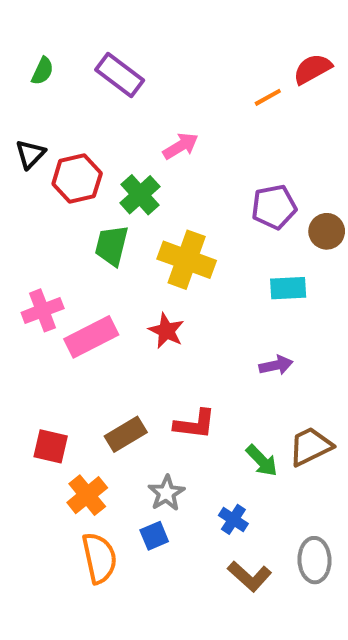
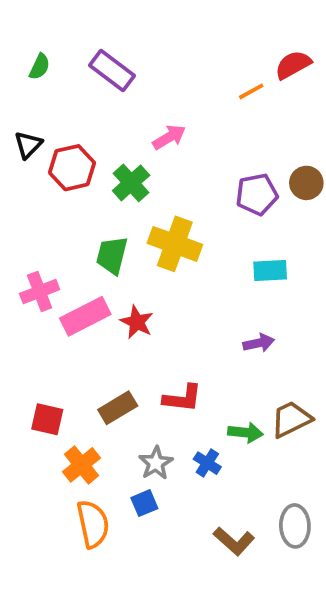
brown circle: (327, 231) -> (306, 183), moved
green trapezoid: (112, 245) -> (112, 255), moved
red star: (166, 331) -> (137, 322), moved
green arrow: (262, 461) -> (245, 433), turned -40
blue cross: (233, 519) -> (207, 463), moved

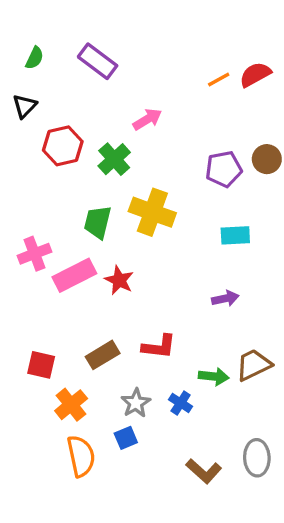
red semicircle: (293, 65) -> (255, 75), moved
black triangle: (28, 145) -> (25, 106), moved

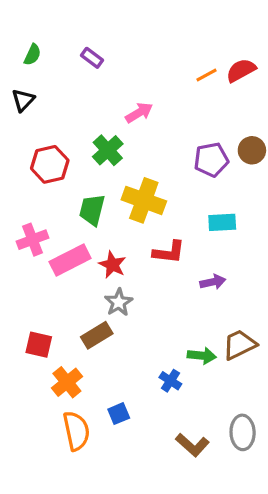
purple rectangle: (98, 61) -> (92, 58), size x0.6
red hexagon: (63, 146) -> (50, 164), moved
red L-shape: (159, 347) -> (169, 252), moved
gray star: (136, 403) -> (119, 302), moved

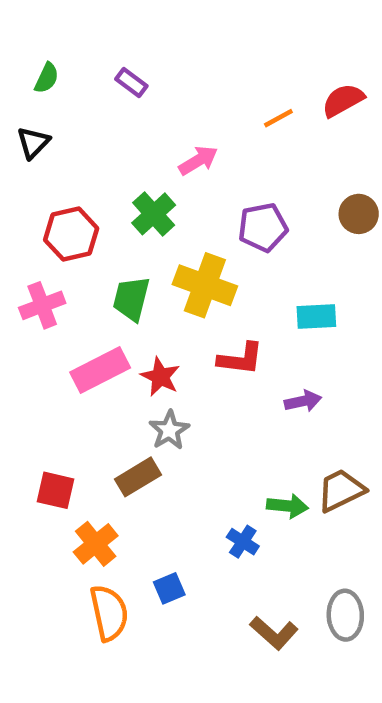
orange line: (206, 75) -> (278, 118), moved
purple pentagon: (211, 160) -> (263, 227), moved
pink cross: (32, 240) -> (42, 305), moved

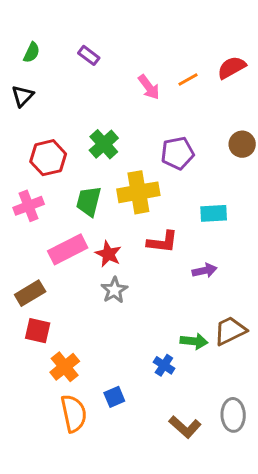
pink arrow: (198, 160) -> (149, 87), moved, turned 84
yellow cross: (205, 285) -> (138, 192), turned -30
brown rectangle: (138, 477) -> (30, 293), moved

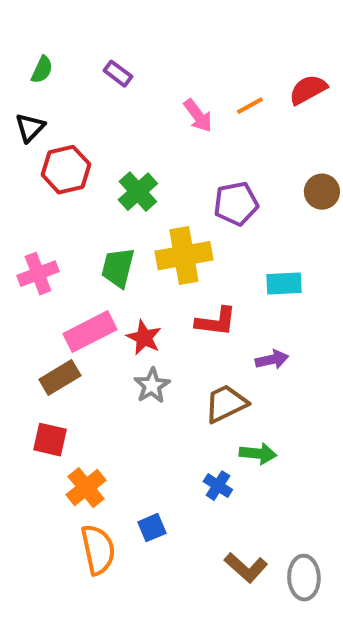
red hexagon: (48, 158) -> (66, 170), moved
brown rectangle: (30, 293) -> (60, 378), moved
brown trapezoid: (230, 331) -> (226, 404), moved
gray ellipse: (233, 415) -> (304, 578), moved

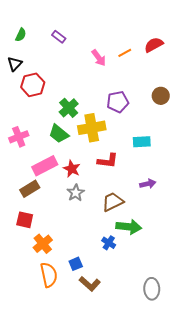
green cross: (138, 192) -> (69, 108), moved
green trapezoid: (118, 268) -> (59, 134), turned -65
purple arrow: (272, 360) -> (148, 184), moved
green arrow: (258, 454) -> (129, 227), size x1.4
brown L-shape: (246, 568) -> (90, 284), moved

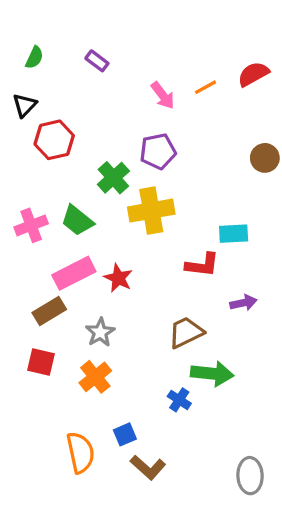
purple pentagon: (118, 102) -> (158, 151), moved
green trapezoid: (59, 134) -> (77, 220), moved
red L-shape: (108, 161) -> (202, 265), moved
gray star: (76, 193) -> (100, 332), moved
orange cross: (43, 244) -> (95, 377), moved

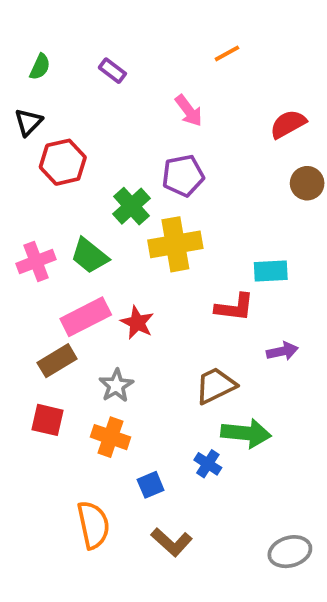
red semicircle: (253, 74) -> (288, 124), moved
orange line: (206, 87) -> (227, 53), moved
orange cross: (95, 377) -> (110, 437), turned -32
blue square: (125, 434) -> (151, 485), moved
gray ellipse: (250, 476) -> (290, 552), turned 76

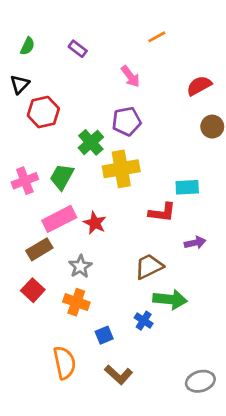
green trapezoid: (89, 256) -> (62, 177), turned 80
red square: (48, 420) -> (33, 290), turned 30

